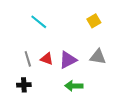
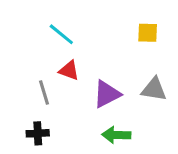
yellow square: (94, 21) -> (148, 33), turned 32
red triangle: (47, 59) -> (69, 70), moved

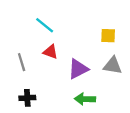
yellow square: (148, 33) -> (108, 36), moved
gray line: (44, 92) -> (22, 62), moved

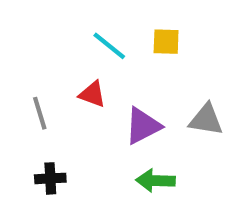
cyan line: (45, 25) -> (109, 46), moved
yellow square: (108, 36) -> (166, 42), moved

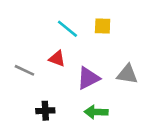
gray line: (40, 113) -> (24, 70), turned -48
black cross: (50, 178) -> (45, 111), moved

